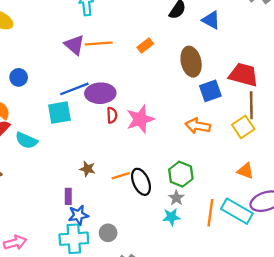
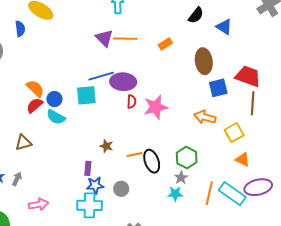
blue circle: (19, 77) -> (54, 99), moved
yellow square: (243, 127) -> (234, 133), moved
gray circle: (108, 233) -> (121, 189), moved

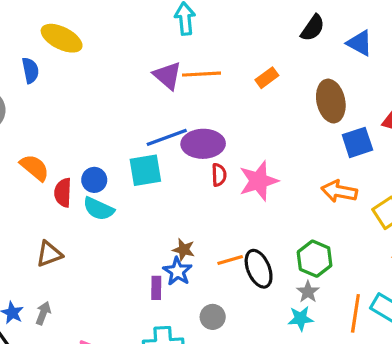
orange semicircle: (35, 88) -> (35, 168), moved
red semicircle: (35, 105) -> (63, 193), turned -42
blue star: (95, 185) -> (178, 271), moved, turned -30

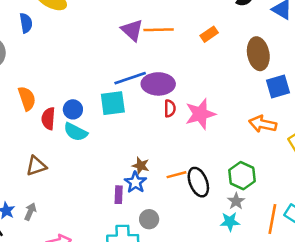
orange semicircle: (35, 168) -> (27, 98), turned 30
gray circle: (213, 317) -> (149, 219), moved

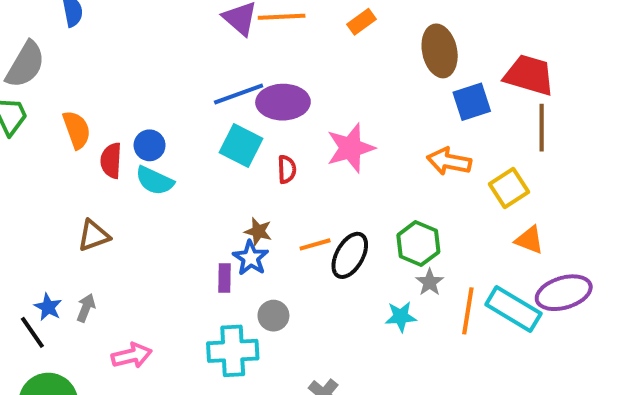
cyan square: (113, 103) -> (241, 145), moved, turned 36
red semicircle: (170, 108) -> (287, 169), moved
black ellipse: (198, 182) -> (350, 255), turned 52
gray star: (236, 201) -> (430, 282), moved

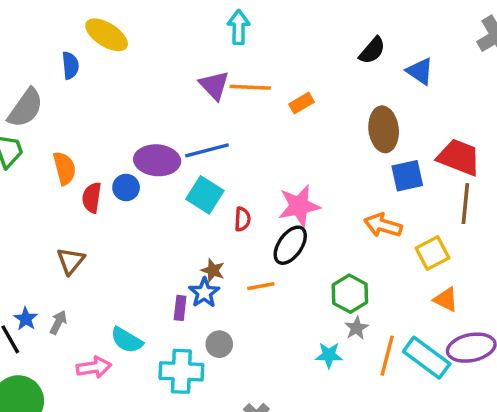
orange rectangle: (362, 22) -> (302, 103), moved
purple ellipse: (283, 102) -> (157, 160), moved
cyan semicircle: (155, 181) -> (127, 340), moved
brown triangle: (94, 236) -> (71, 261), turned -36
black ellipse: (350, 255) -> (290, 245), moved

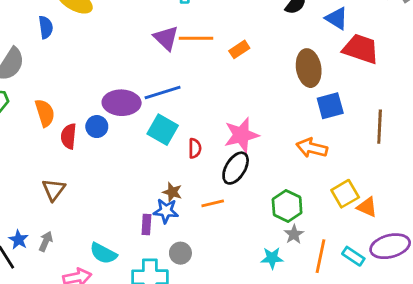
red trapezoid: (459, 157) -> (361, 49), moved
yellow square: (432, 253) -> (345, 194), moved
blue star: (204, 293) -> (166, 211), turned -30
cyan rectangle: (427, 358) -> (353, 256), size x0.6

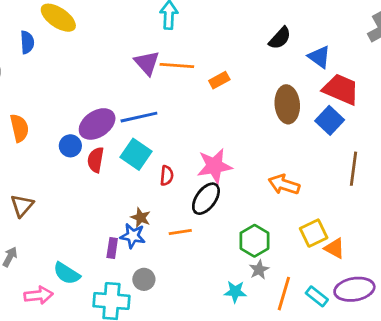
purple ellipse: (122, 103) -> (97, 124), turned -40
blue square: (330, 106) -> (330, 120), moved, turned -36
red semicircle: (69, 136) -> (96, 160), moved

